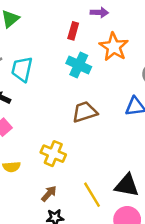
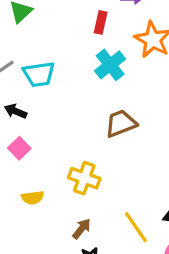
cyan cross: (79, 65) -> (110, 65), turned 30
cyan trapezoid: (22, 69) -> (39, 74), turned -108

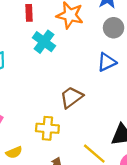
brown trapezoid: (121, 123) -> (71, 97), moved

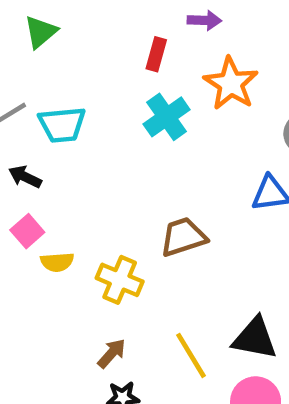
yellow semicircle: (14, 152) -> (57, 262), moved

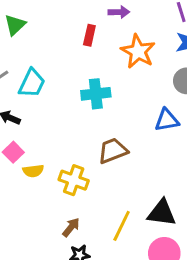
cyan cross: (167, 117) -> (96, 94), moved, turned 32
cyan trapezoid: (62, 125) -> (32, 83), turned -56
yellow line: (191, 355) -> (122, 226), turned 60

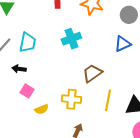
yellow semicircle: (33, 171) -> (42, 109), moved
yellow line: (122, 226) -> (108, 100), moved

